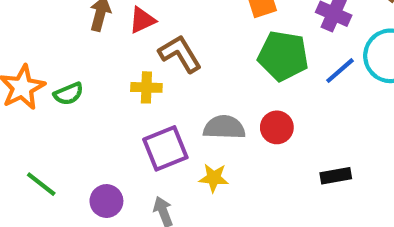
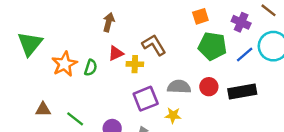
red triangle: (142, 20) -> (116, 53), moved
green semicircle: (69, 94) -> (91, 68), turned -49
black rectangle: (336, 176) -> (242, 91), moved, size x1.6

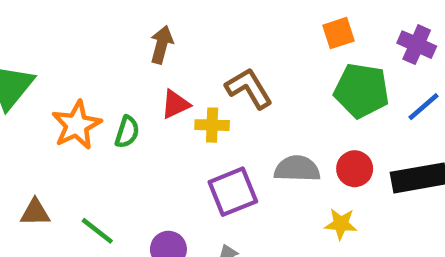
yellow star: (173, 115) -> (341, 224), moved

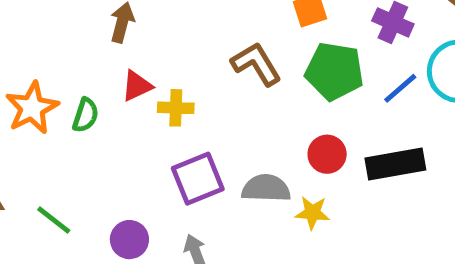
brown L-shape: (249, 88) -> (256, 64), moved
gray semicircle: (297, 169) -> (266, 188), moved

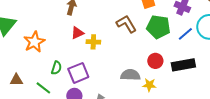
green semicircle: (86, 115) -> (56, 68), moved
purple square: (198, 179) -> (78, 73), moved

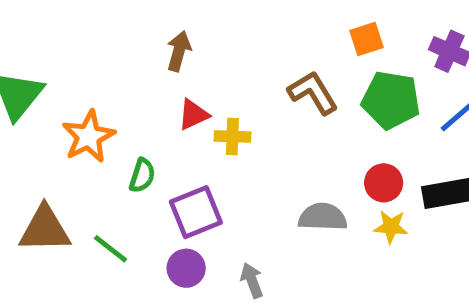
green semicircle: (56, 68) -> (142, 176), moved
brown triangle: (16, 80) -> (45, 229), size x1.6
yellow star: (149, 85) -> (391, 227), moved

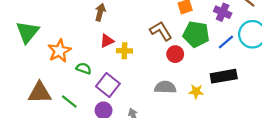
green semicircle: (142, 176) -> (84, 68), turned -88
red circle: (384, 183) -> (175, 54), moved
purple square: (196, 212) -> (108, 85), turned -30

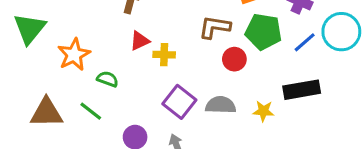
brown L-shape: (161, 31) -> (215, 27), turned -50
purple square: (108, 85) -> (179, 102), moved
green line: (69, 102) -> (91, 111), moved

